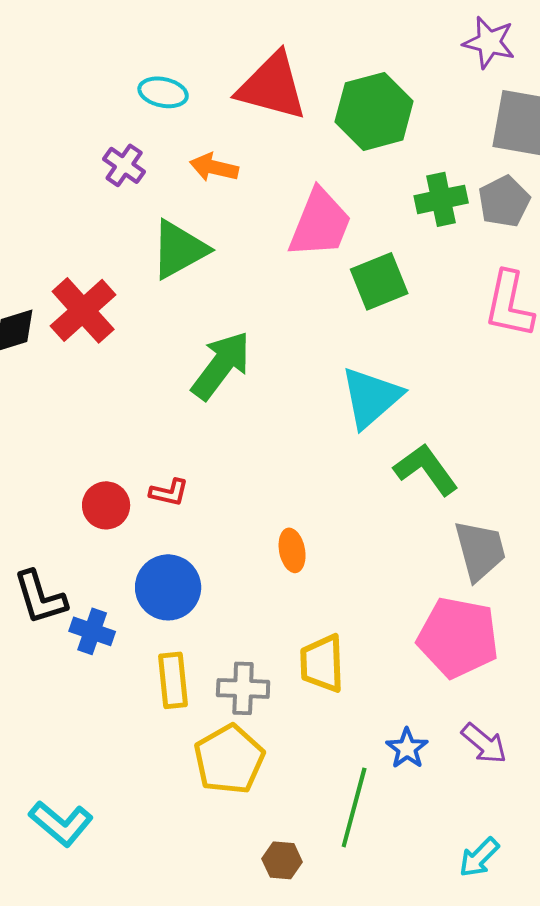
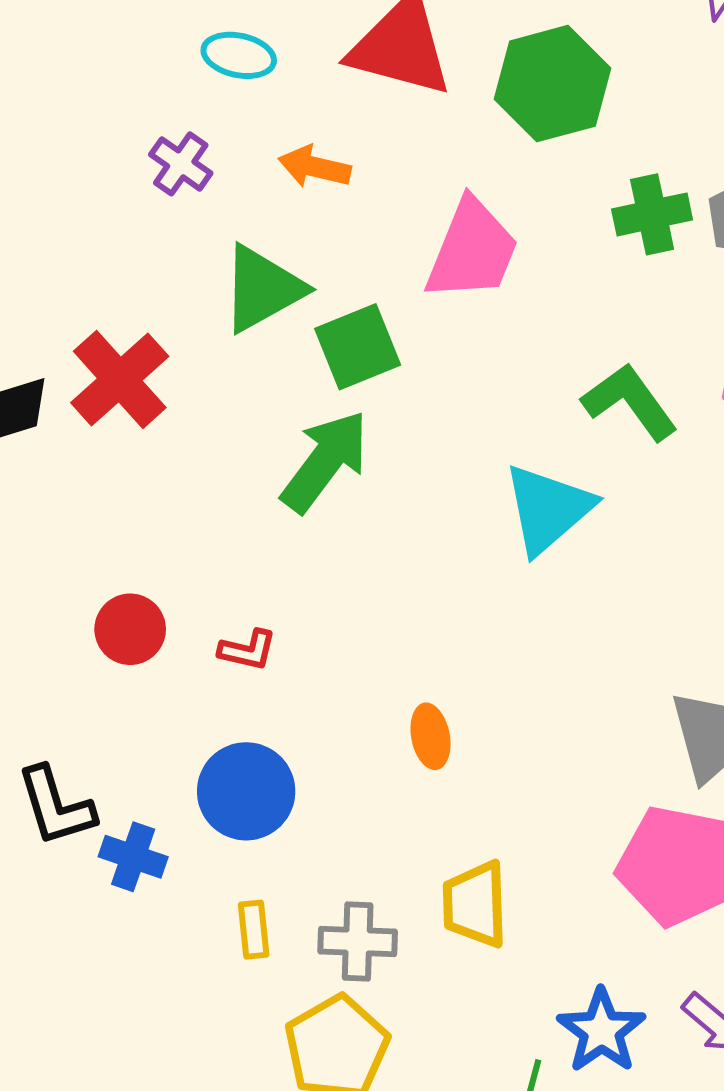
green square: (379, 281) -> (358, 347), moved
green L-shape: (426, 469) -> (630, 402), moved
red circle: (106, 505) -> (130, 629), moved
yellow rectangle: (173, 680) -> (254, 930), size x0.7
blue star: (407, 748) -> (601, 1031), size x1.4

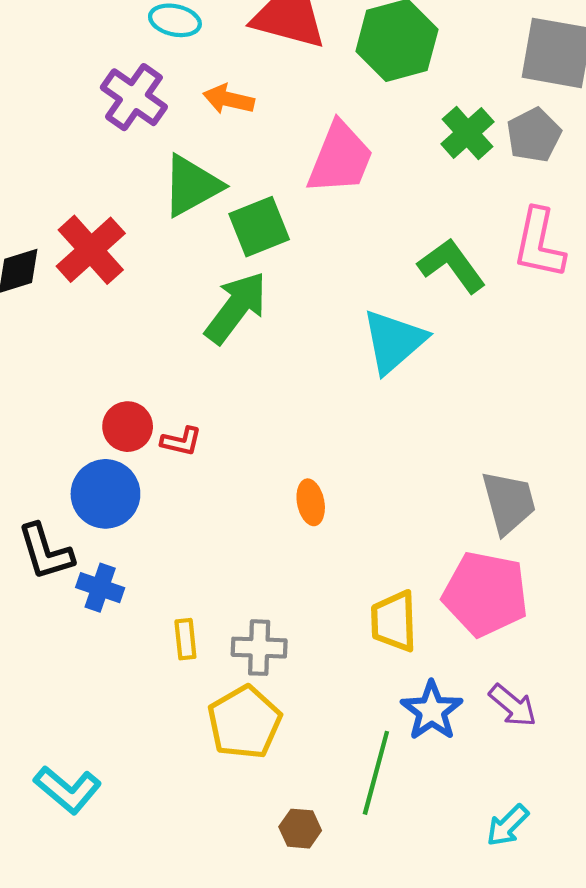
purple cross: (181, 164) -> (134, 97), size x1.5
green cross: (652, 214) -> (467, 133), turned -30
red circle: (130, 629) -> (128, 427), moved
blue circle: (246, 791) -> (105, 494), moved
yellow trapezoid: (475, 904) -> (394, 621), moved

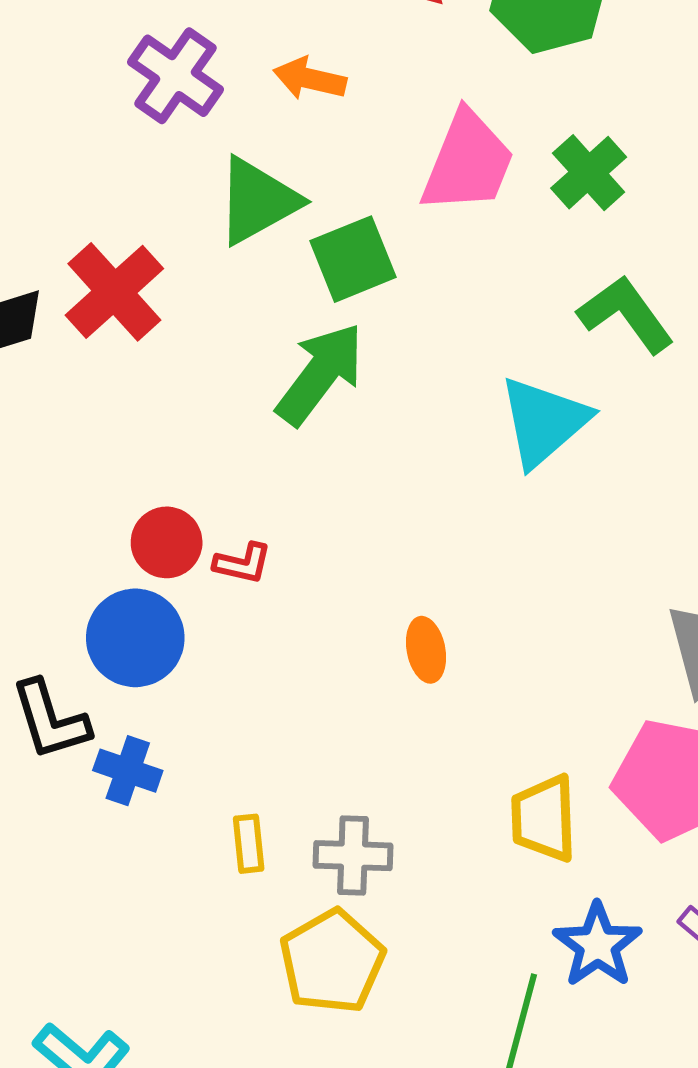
green cross: (467, 133) -> (589, 173), moved

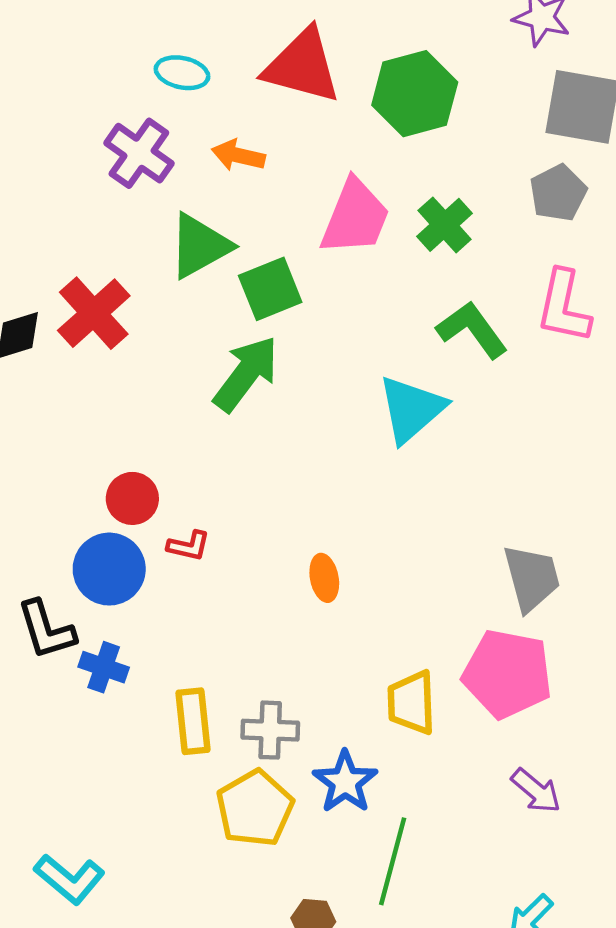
red L-shape: (243, 563) -> (189, 546), moved
yellow rectangle: (249, 844) -> (193, 721), size x1.5
blue star: (598, 945) -> (345, 782), moved

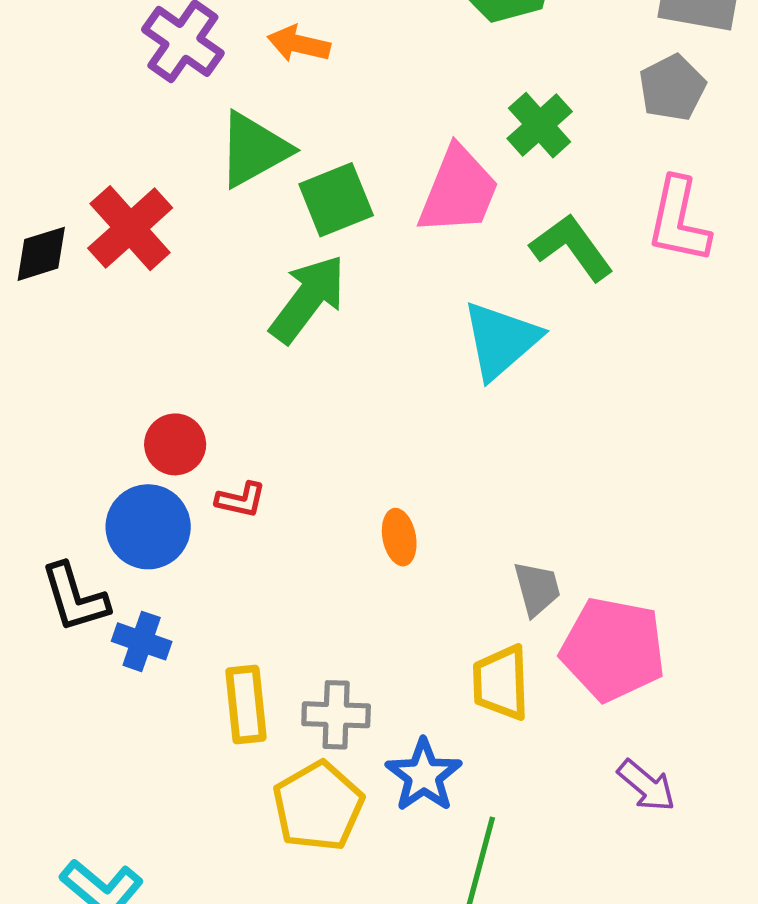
pink trapezoid: (355, 217) -> (458, 191), moved
gray trapezoid: (532, 578) -> (537, 589), moved, size x0.7

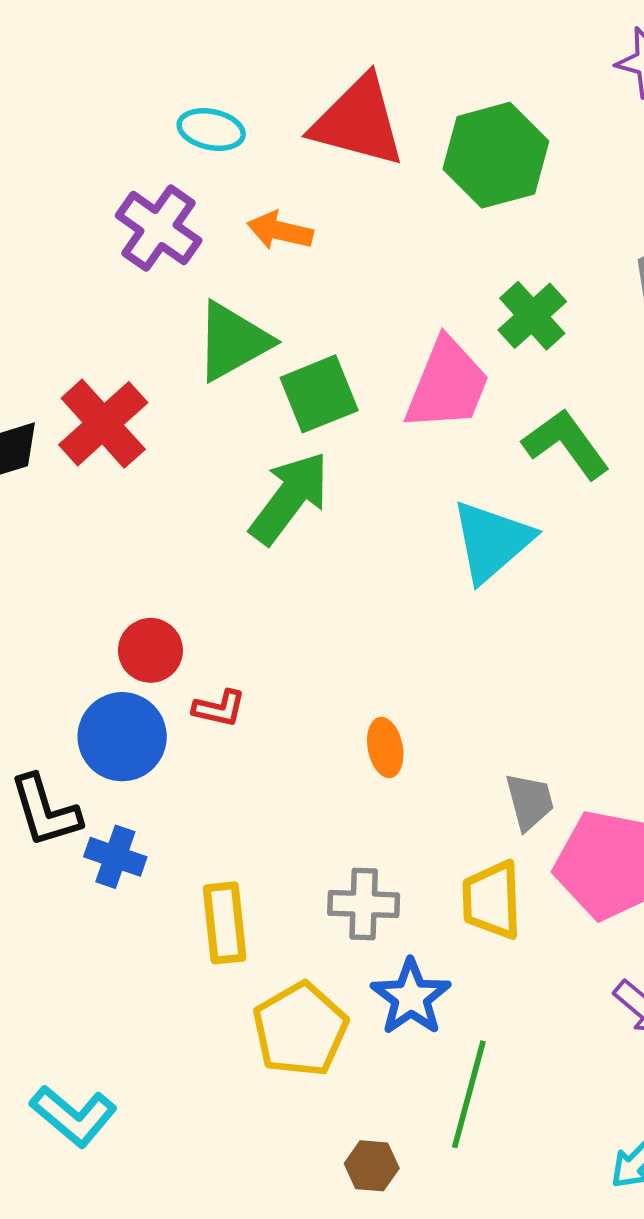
gray cross: (336, 715) -> (364, 904), moved

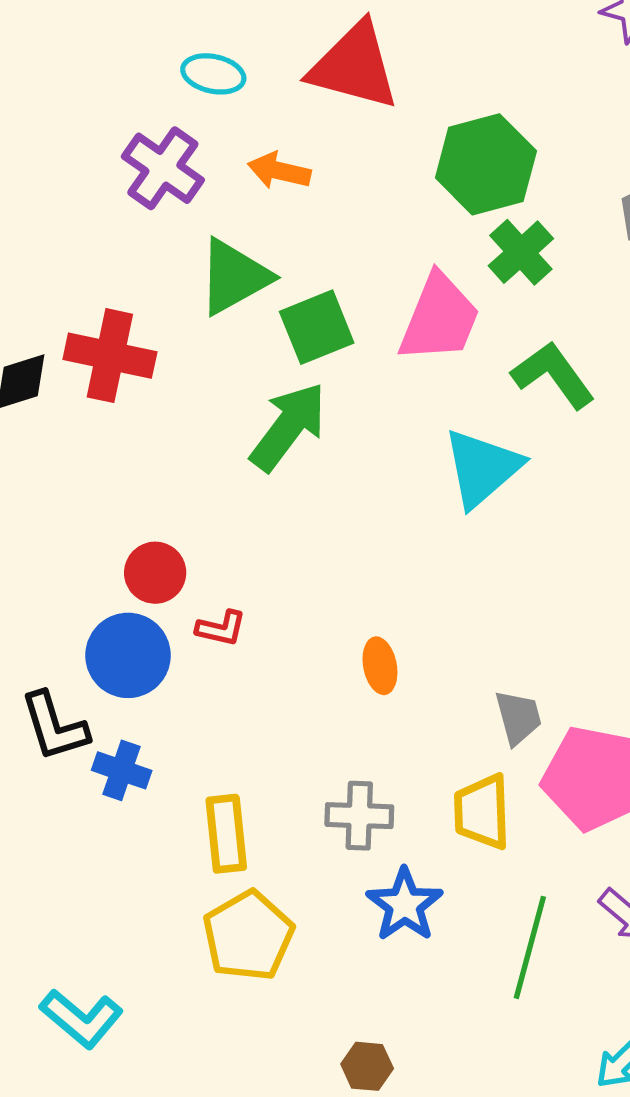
green hexagon: (496, 155) -> (486, 164), moved
red cross: (103, 424) -> (110, 356), turned -36
yellow pentagon: (300, 1030) -> (248, 936), moved
green line: (469, 1094) -> (530, 947), moved

